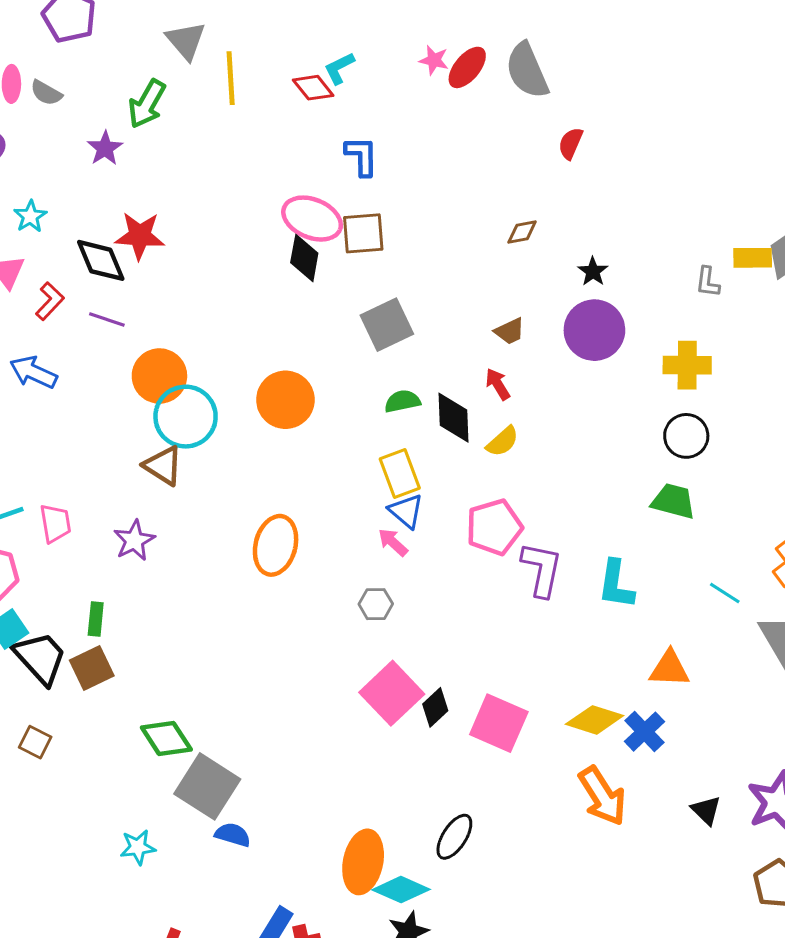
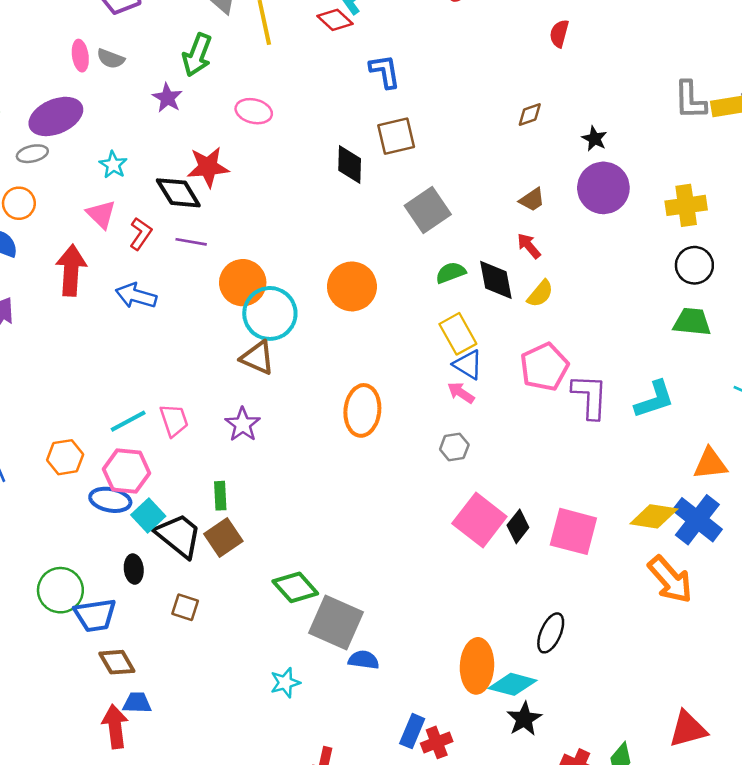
pink ellipse: (312, 219) -> (254, 111), moved, size x0.7
gray L-shape: (708, 282) -> (690, 100), moved, size x1.5
cyan L-shape: (616, 584) -> (654, 399), turned -108
blue cross: (645, 732) -> (697, 520), size x1.4

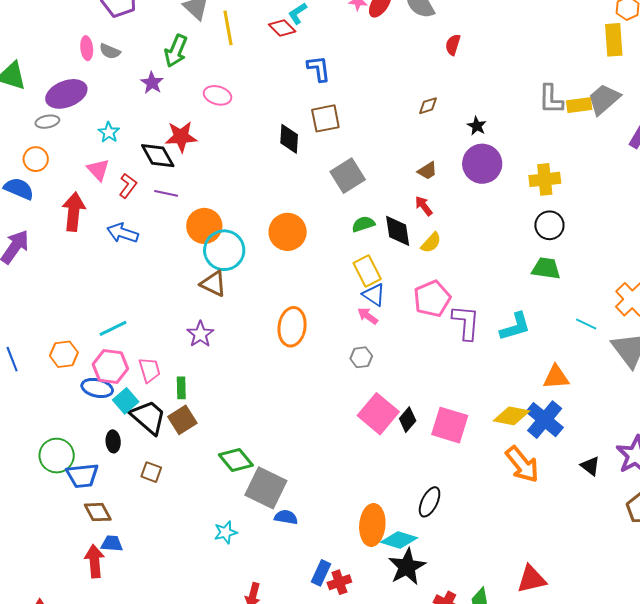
pink trapezoid: (174, 420) -> (150, 370), moved
black star: (524, 719) -> (407, 567), size x1.4

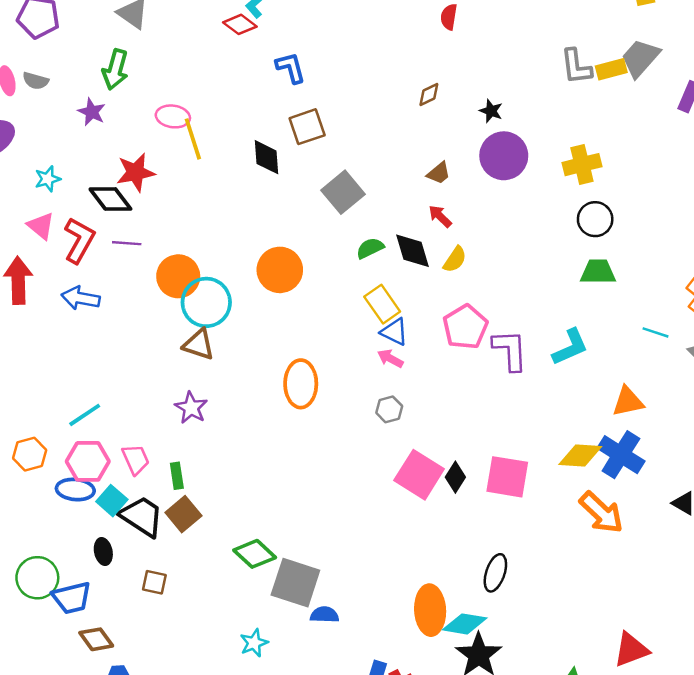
yellow line: (228, 28) -> (193, 139), moved
cyan star: (109, 132) -> (48, 179), turned 30
red L-shape: (128, 186) -> (79, 240), size x1.5

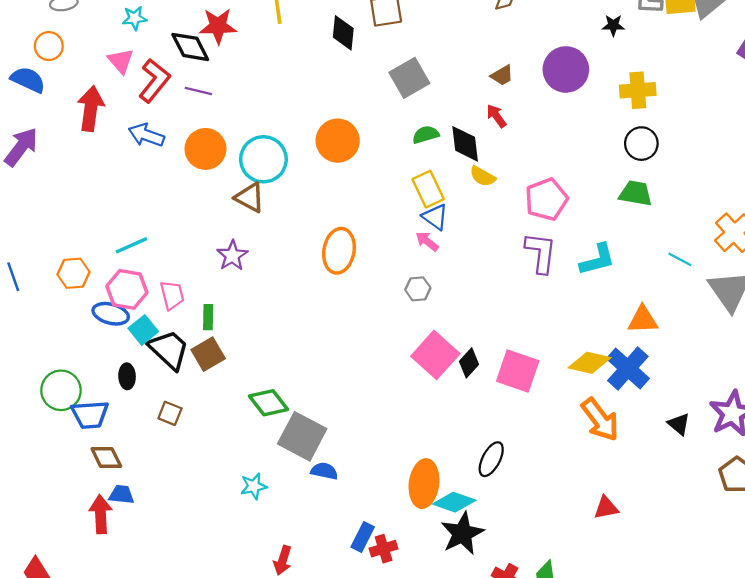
black star: (491, 111) -> (613, 25), moved, turned -30
yellow semicircle: (455, 259) -> (483, 176), moved, turned 76
orange circle: (178, 276) -> (205, 149), moved
pink pentagon: (465, 327) -> (546, 199), moved
red triangle: (631, 650) -> (606, 508), moved, size x0.7

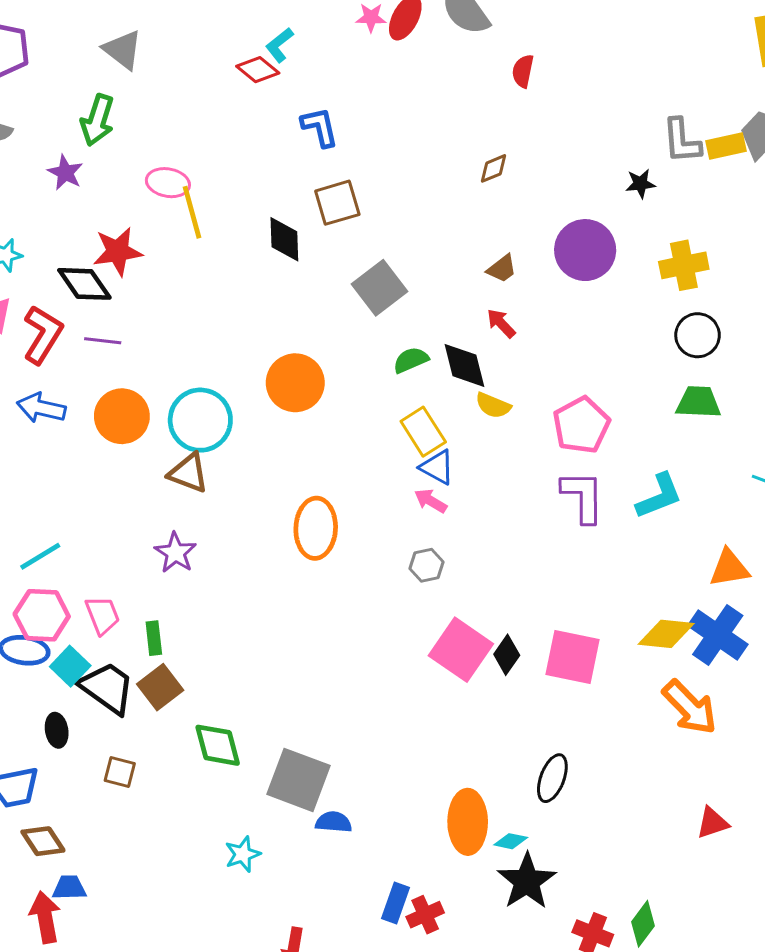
green diamond: (269, 403) -> (218, 745), moved, turned 30
cyan diamond: (454, 502) -> (511, 841), size x0.6

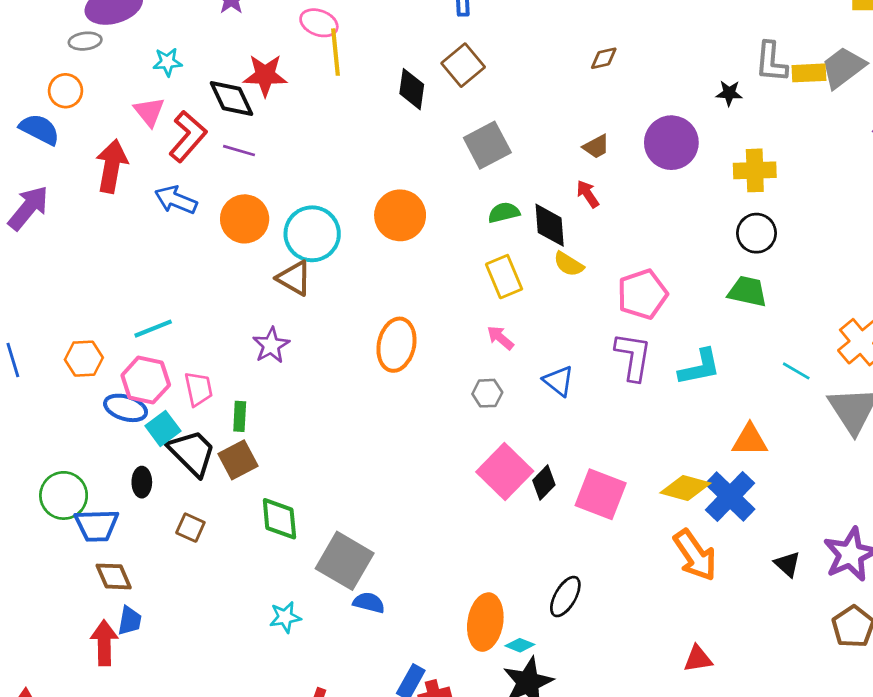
brown square: (337, 203) -> (463, 65), turned -33
blue triangle: (437, 467) -> (559, 381), moved
blue trapezoid: (69, 888) -> (130, 621), turned 92

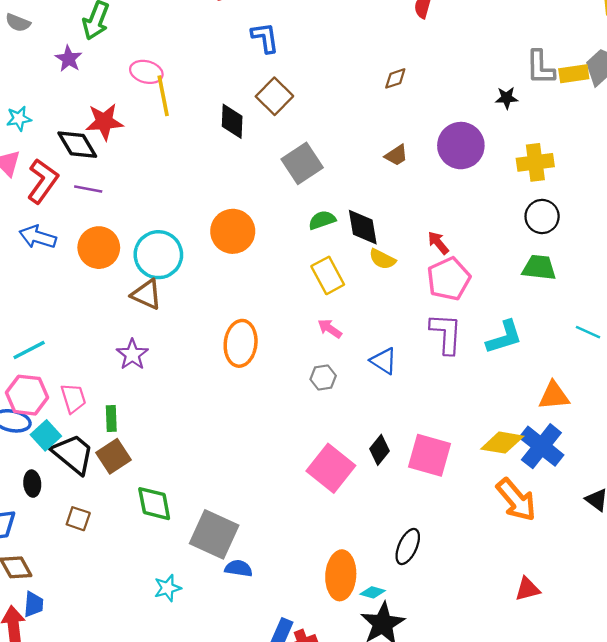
red arrow: (588, 194) -> (438, 243), moved
pink square: (505, 472) -> (331, 468), moved

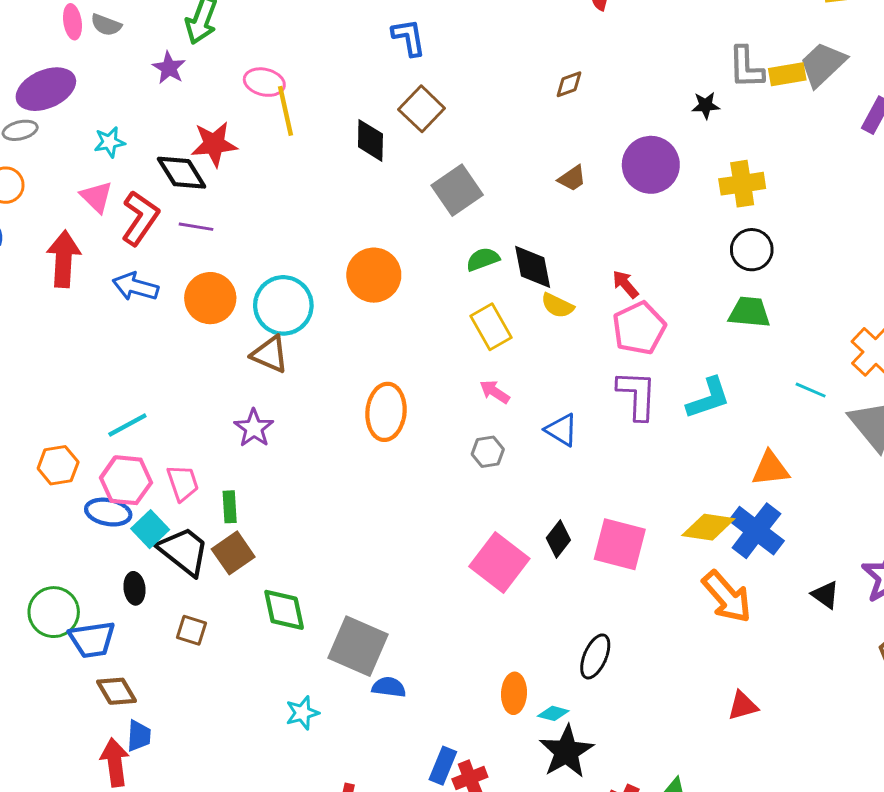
orange ellipse: (341, 575) -> (514, 693), size x0.7

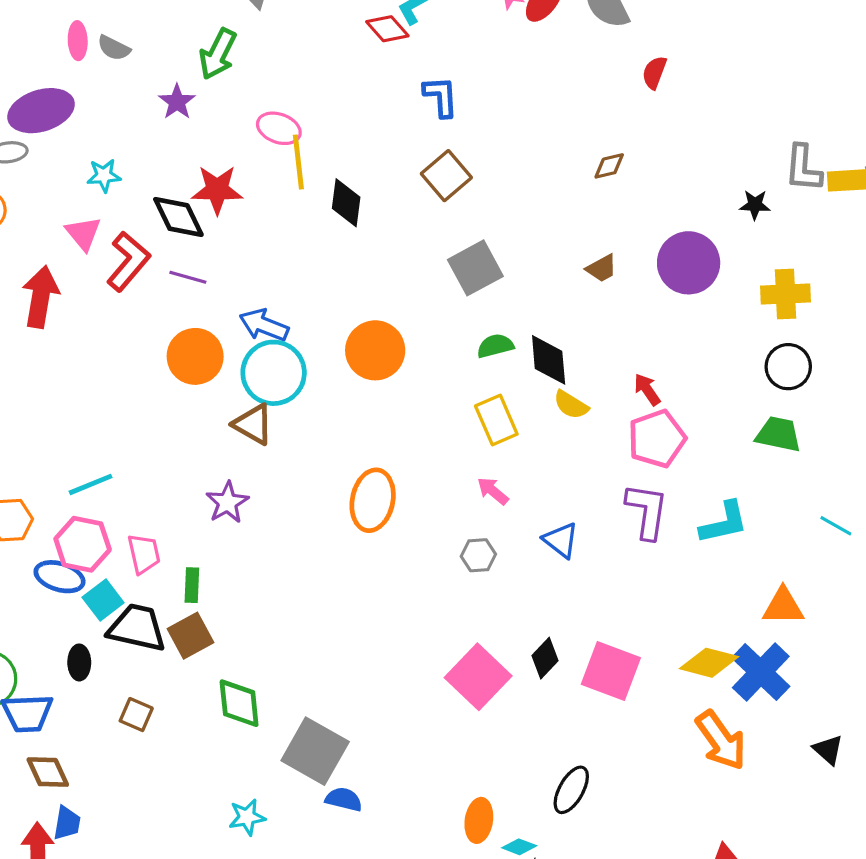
black diamond: (370, 140) -> (346, 203), moved
blue arrow: (135, 287) -> (264, 325), moved
black trapezoid: (184, 551) -> (137, 628), turned -32

